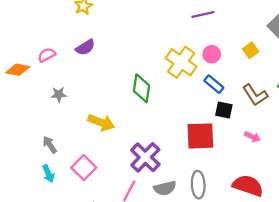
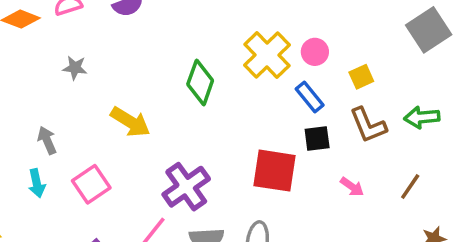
yellow square: (251, 50) -> (361, 77), moved
black square: (224, 110) -> (317, 139), turned -30

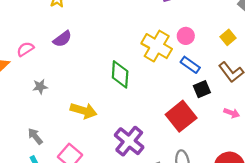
yellow square: (361, 77) -> (228, 37), moved
red square: (274, 171) -> (181, 116), turned -32

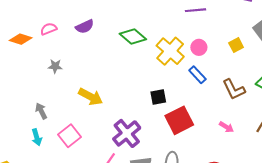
yellow square: (228, 37) -> (236, 45), moved
green diamond: (120, 74) -> (133, 36), moved, turned -65
black square: (202, 89) -> (158, 97), moved

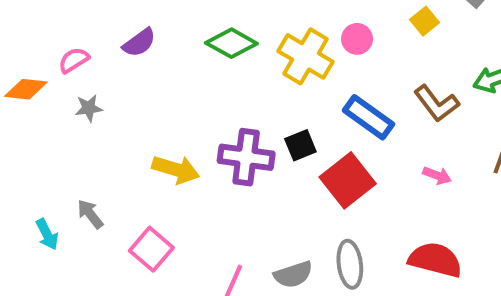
gray star: (55, 66) -> (89, 108), moved
blue rectangle: (197, 75) -> (368, 117), moved, size x1.4
purple cross: (127, 133) -> (246, 157), moved, turned -32
cyan arrow: (37, 137) -> (47, 234), moved

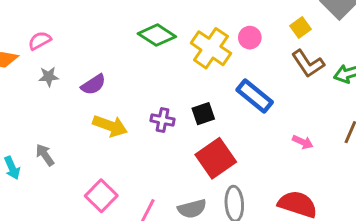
purple semicircle: (139, 43) -> (93, 85), moved
brown L-shape: (437, 103) -> (308, 64), moved
purple cross: (246, 157) -> (163, 120), size x0.6
red square: (348, 180) -> (216, 158), moved
pink square: (151, 249) -> (101, 196), moved

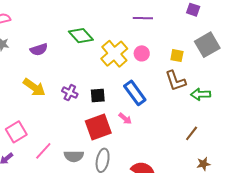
yellow square: (300, 27) -> (177, 56), turned 32
purple semicircle: (93, 85) -> (39, 50), moved
pink arrow: (303, 142) -> (125, 119), moved

